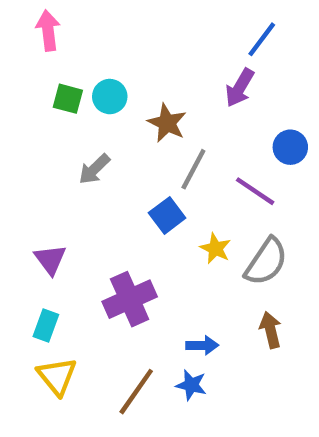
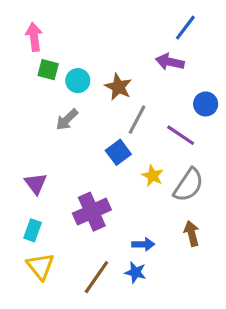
pink arrow: (48, 30) -> (34, 37), moved
purple arrow: (240, 88) -> (170, 62), turned 72
cyan circle: (110, 97) -> (78, 81), moved

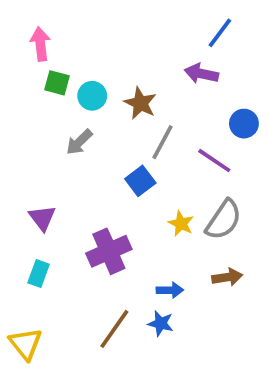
yellow star: (153, 176) -> (181, 223), moved
brown arrow: (192, 233) -> (227, 277), turned 95
yellow triangle: (40, 266) -> (26, 344), moved

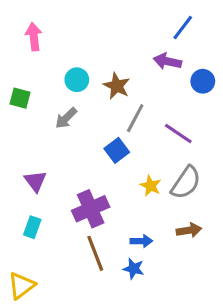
green square: (57, 83) -> (20, 98), moved
blue circle: (244, 124) -> (203, 81), moved
brown line: (114, 329) -> (95, 253), moved, turned -56
yellow triangle: (26, 344) -> (21, 286), turned 32

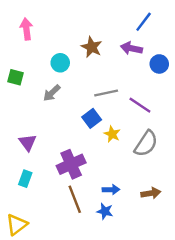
brown star: (117, 86) -> (92, 47), moved
gray line: (135, 118) -> (106, 93), turned 50
yellow star: (151, 186) -> (112, 134), moved
brown arrow: (189, 230) -> (151, 193), moved

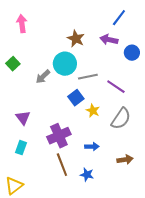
cyan circle: (60, 63) -> (65, 64), moved, size x1.5
green square: (16, 77) -> (13, 64), turned 32
blue arrow: (111, 190) -> (92, 147), moved

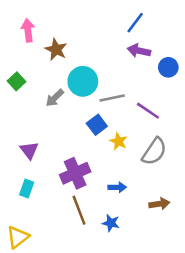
blue line: (119, 18) -> (135, 23), moved
brown star: (76, 39) -> (56, 49), moved

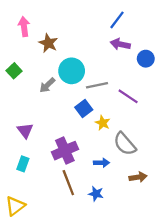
gray semicircle: (154, 152) -> (125, 144), moved, turned 105

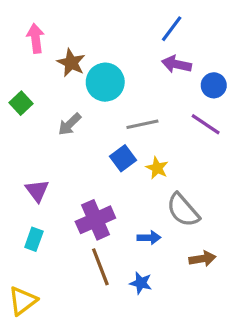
cyan circle: (72, 71) -> (105, 82), moved
purple line: (128, 96) -> (206, 124), moved
yellow star: (103, 123) -> (157, 168), moved

